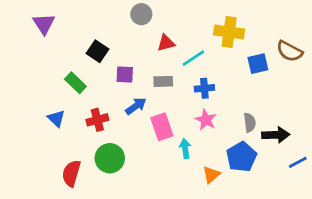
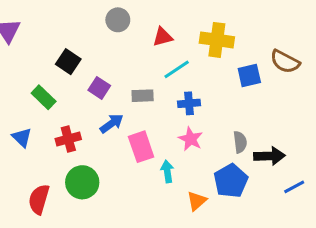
red triangle: (166, 43) -> (163, 37), moved
purple square: (125, 75) -> (99, 88), turned 30

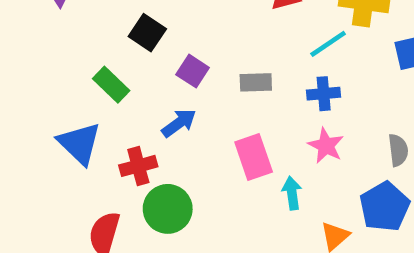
cyan line: (177, 69) -> (328, 44), moved
blue arrow: (112, 123) -> (179, 123), moved
blue triangle: (22, 137) -> (80, 143), size x1.5
red cross: (68, 139) -> (138, 166), moved

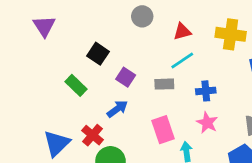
cyan line: (328, 44) -> (182, 61), moved
blue triangle: (80, 143) -> (57, 143), moved, turned 32
red cross: (138, 166) -> (93, 135), turned -35

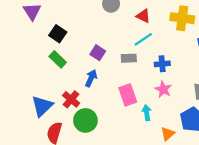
red triangle: (182, 32) -> (143, 16), turned 40
black square: (98, 54) -> (58, 34), moved
blue arrow: (117, 109) -> (91, 78), turned -30

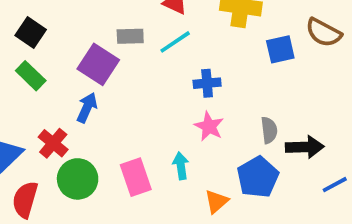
purple square: (98, 53) -> (98, 64), size x1.5
gray rectangle: (129, 58) -> (130, 36), moved
pink rectangle: (128, 95) -> (136, 177), moved

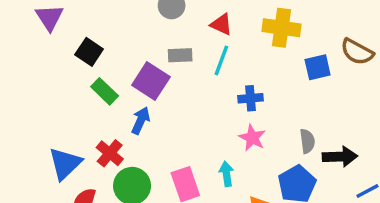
cyan line: (175, 42) -> (221, 60), turned -36
green rectangle: (31, 76) -> (105, 91), moved

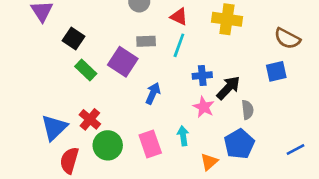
blue square: (318, 67) -> (276, 71), moved
blue arrow: (141, 121) -> (153, 93), moved
black arrow: (340, 157) -> (228, 88), moved, turned -44

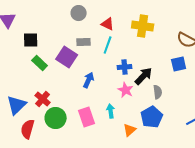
black square: (73, 38) -> (31, 40), turned -35

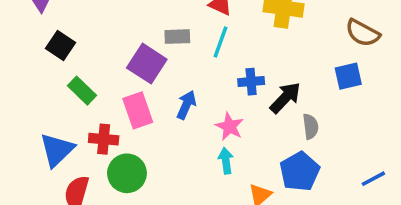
black square: (31, 40) -> (60, 46), moved, turned 35
green rectangle: (40, 63) -> (82, 91), moved
pink star: (126, 90) -> (230, 127), moved
red cross: (43, 99) -> (104, 139), turned -35
pink rectangle: (87, 117) -> (138, 110), moved

